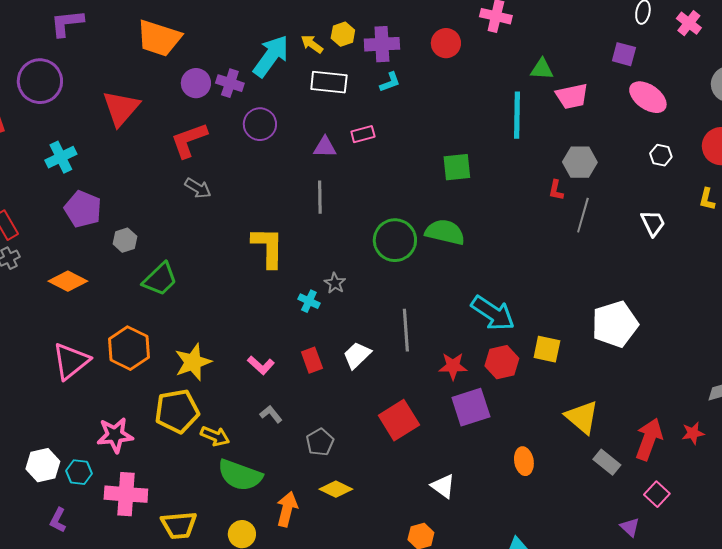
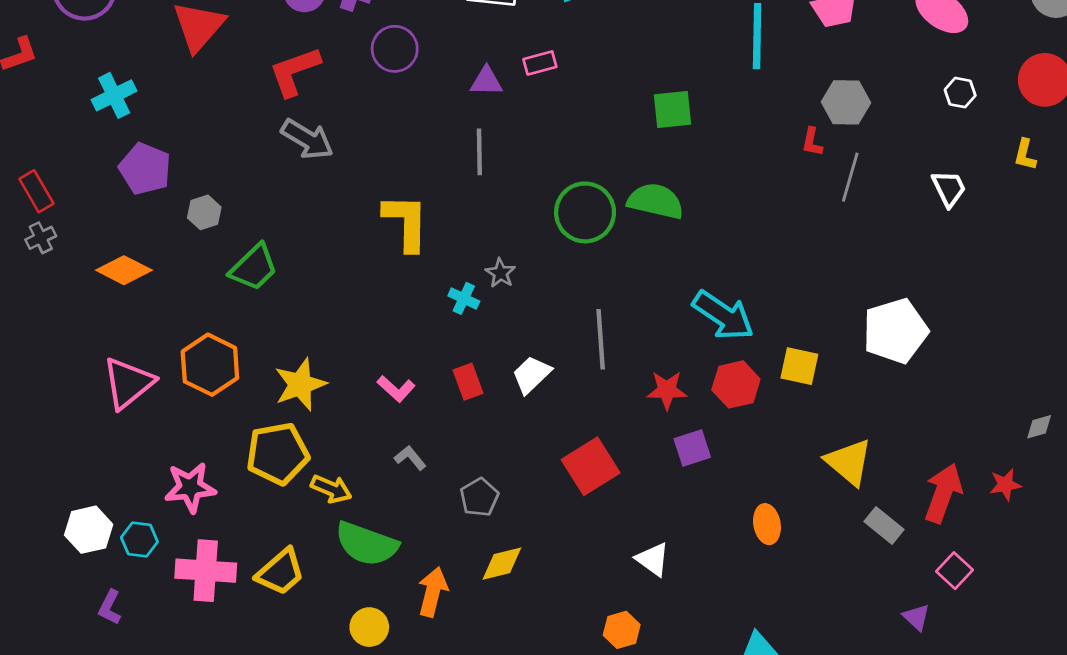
gray arrow: (198, 188) -> (307, 139), size x1.4
purple square: (471, 407) -> (692, 448), size x0.7
yellow diamond: (336, 489) -> (502, 564), turned -40
yellow trapezoid: (179, 525) -> (280, 572), moved, turned -36

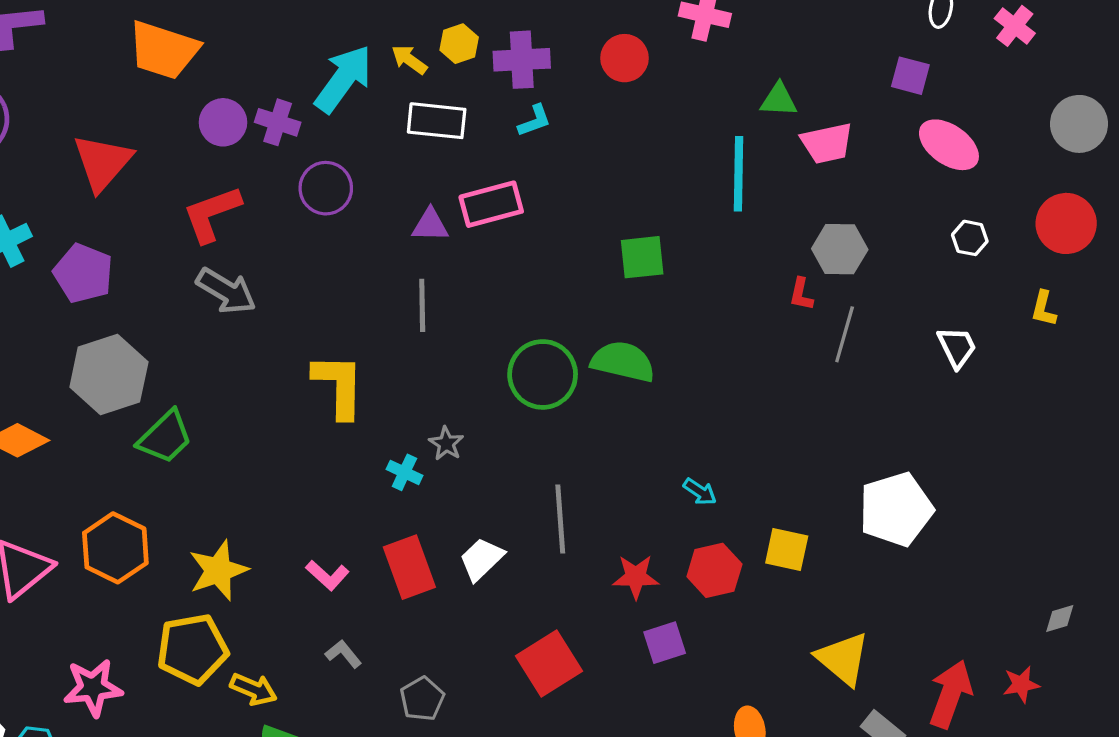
pink rectangle: (540, 63) -> (491, 204), size x1.6
purple pentagon: (145, 169) -> (83, 273), moved
gray hexagon: (204, 212) -> (109, 374), size x2.0
cyan arrow: (723, 315) -> (700, 492), size x0.5
red rectangle: (468, 382) -> (409, 567), size x1.5

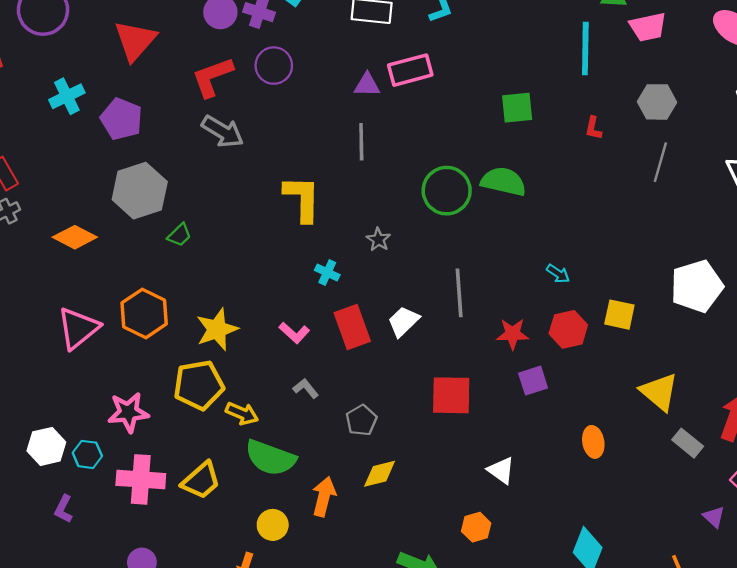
purple circle: (326, 188) -> (274, 66), moved
red L-shape: (801, 294) -> (593, 128), moved
green trapezoid: (165, 437) -> (179, 235), size x0.6
cyan cross: (404, 472) -> (327, 272), moved
red square: (549, 664) -> (451, 395), turned 33

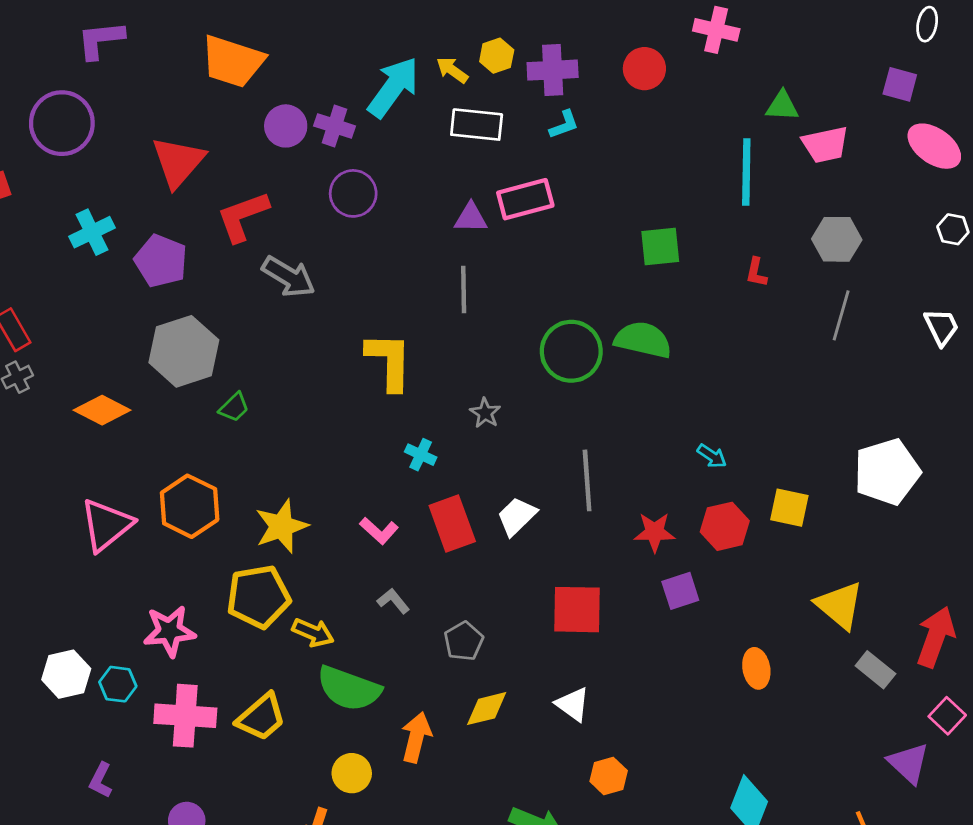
red L-shape: (212, 77) -> (243, 216), moved
white triangle: (501, 470) -> (573, 704), moved
purple L-shape: (63, 509) -> (101, 780), moved
purple triangle: (714, 517) -> (908, 763), size x1.5

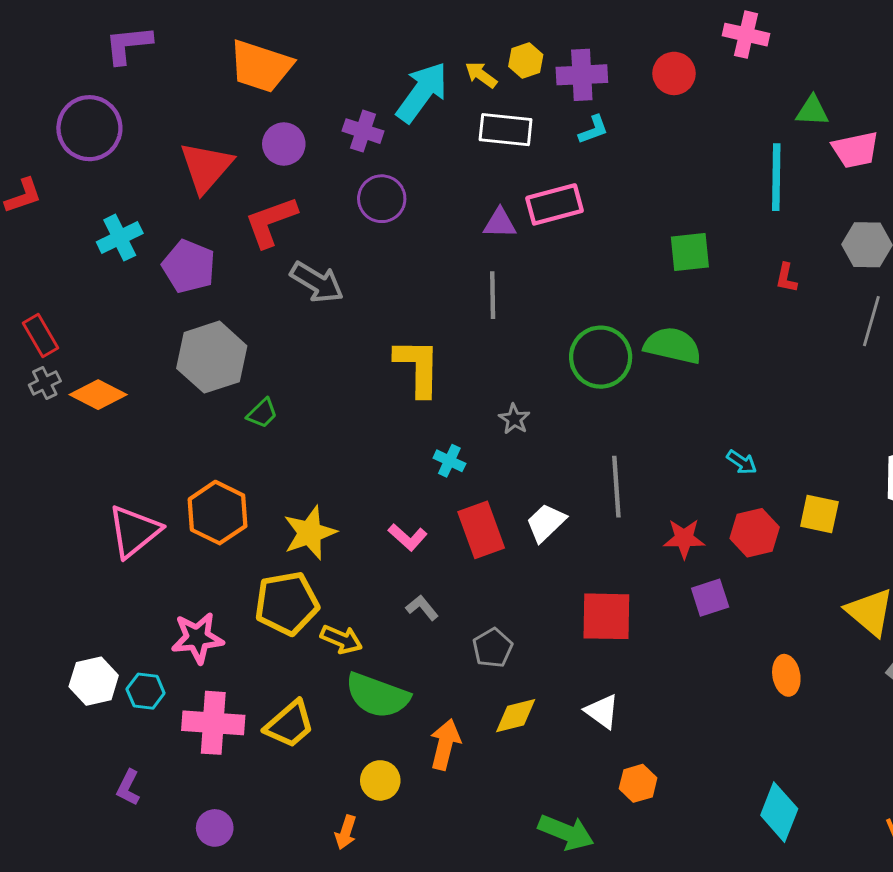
purple circle: (286, 126) -> (284, 144), moved
orange diamond: (102, 410) -> (98, 395), moved

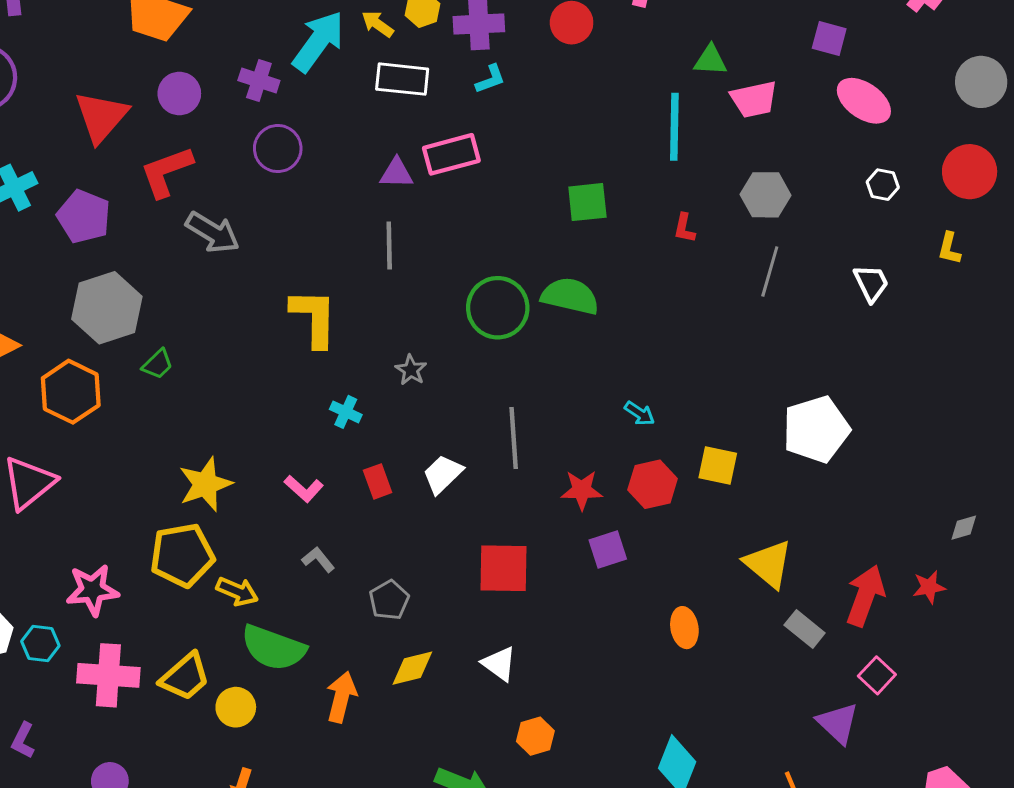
orange hexagon: (218, 513) -> (71, 392), moved
red rectangle: (481, 530) -> (378, 481), size x0.6
yellow circle: (380, 780) -> (236, 707), moved

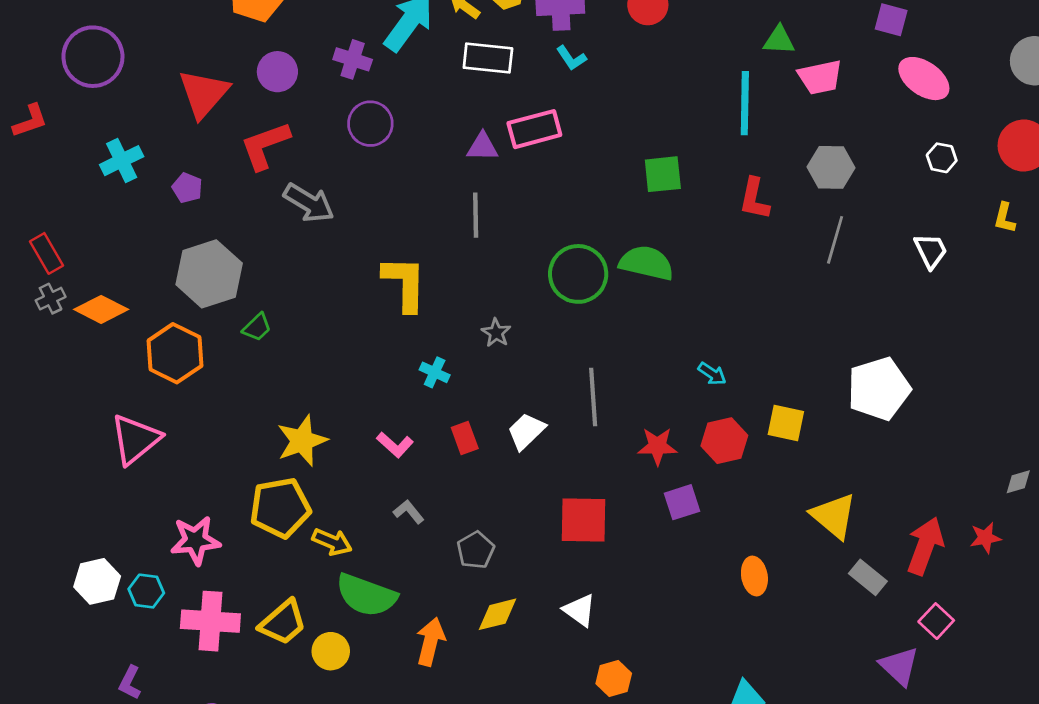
cyan L-shape: (490, 79) -> (571, 58), turned 76
purple pentagon: (84, 217) -> (187, 188), size x0.6
red L-shape: (684, 228) -> (754, 199), size x1.5

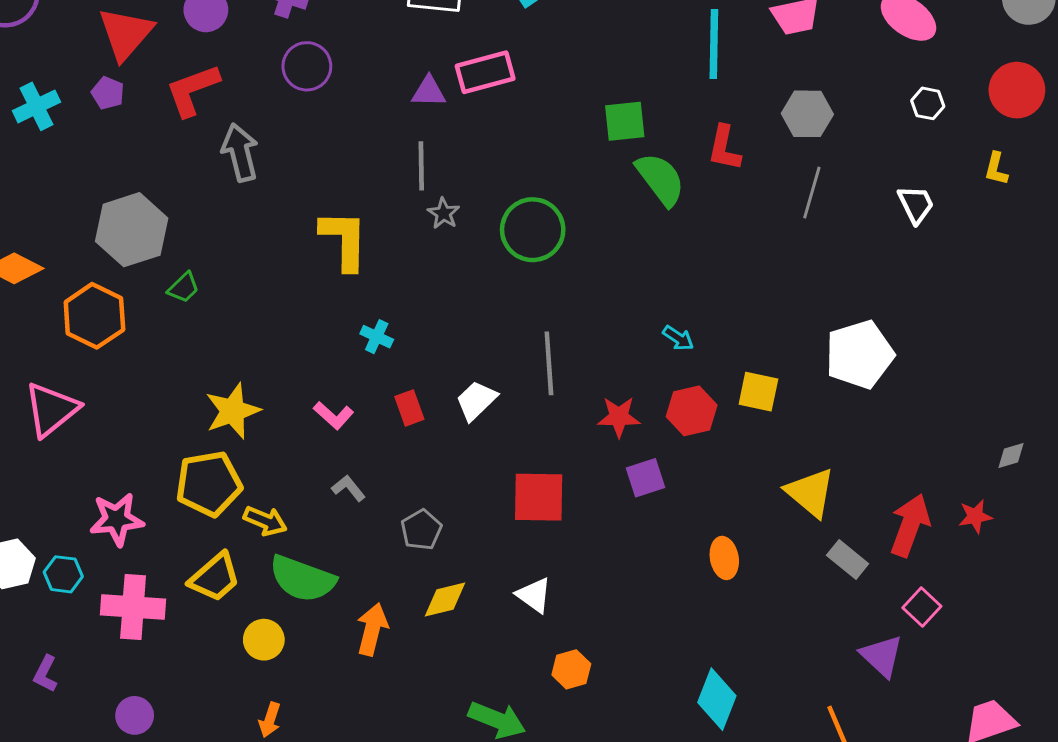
purple pentagon: (187, 188) -> (108, 93), moved
gray arrow: (309, 203) -> (240, 152), turned -135
green semicircle: (646, 263) -> (660, 179), moved, turned 40
gray star: (496, 333) -> (444, 213), moved
yellow trapezoid: (283, 622) -> (215, 577), moved

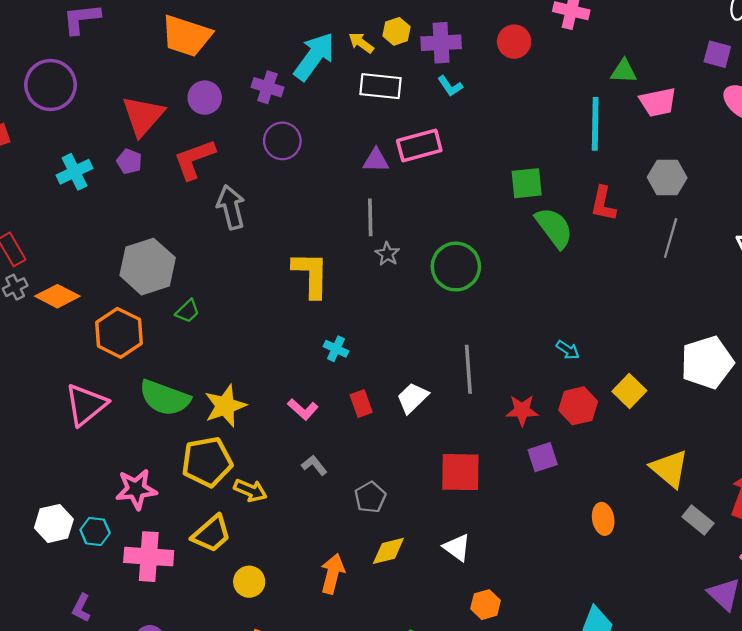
yellow square: (758, 392) -> (629, 391), turned 32
green semicircle: (302, 579) -> (165, 398), moved

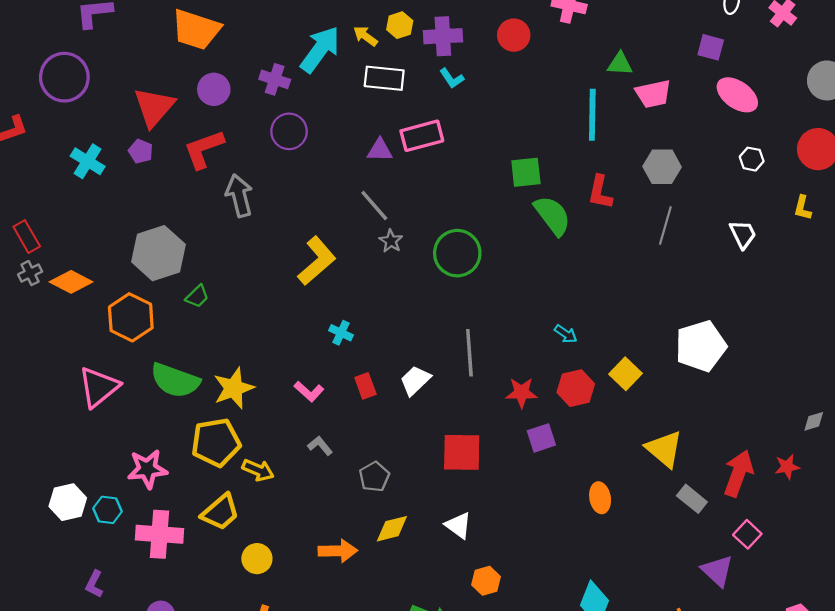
cyan cross: (74, 172) -> (88, 161), turned -32
gray line: (370, 217) -> (374, 206), turned -40
yellow L-shape: (311, 275) -> (317, 261), turned 48
orange arrow: (333, 574) -> (338, 551), turned 75

